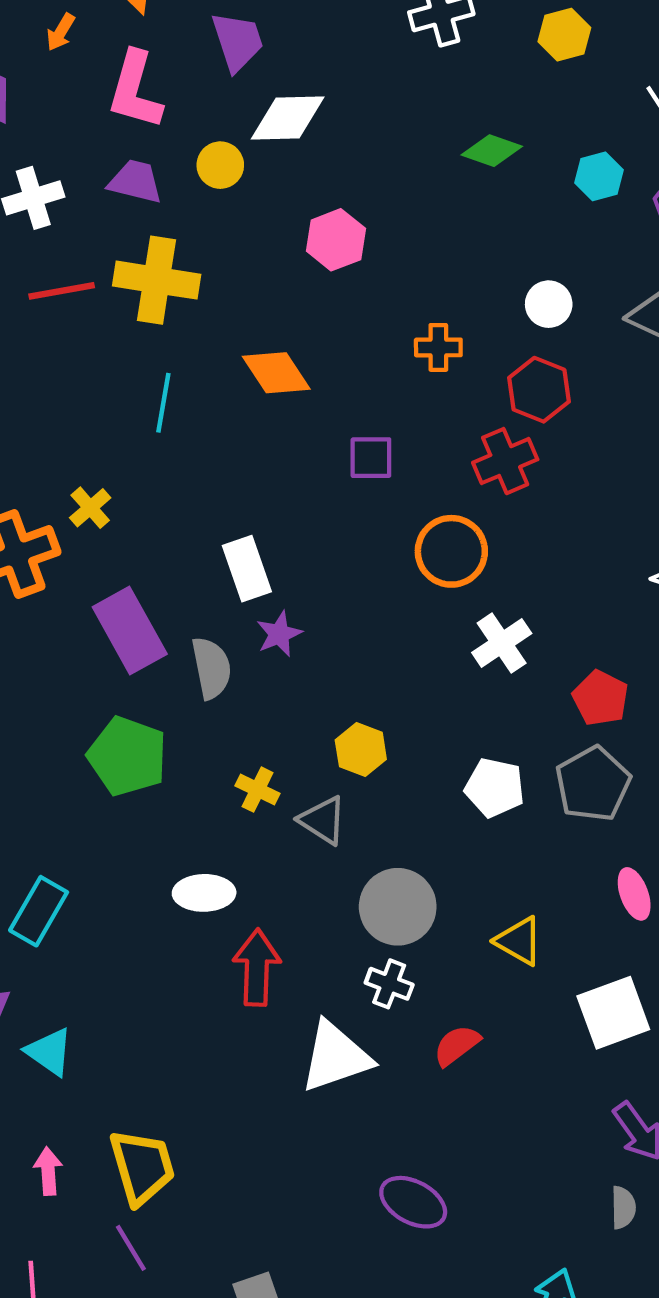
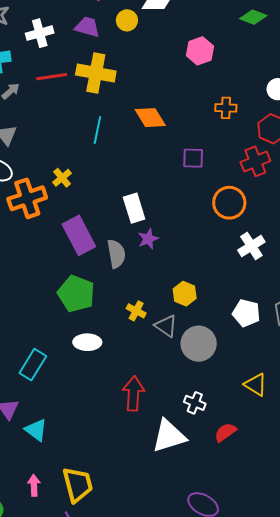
pink hexagon: (336, 240) -> (200, 51), moved
white ellipse: (204, 893) -> (87, 342), moved
gray circle: (398, 907) -> (199, 344), moved

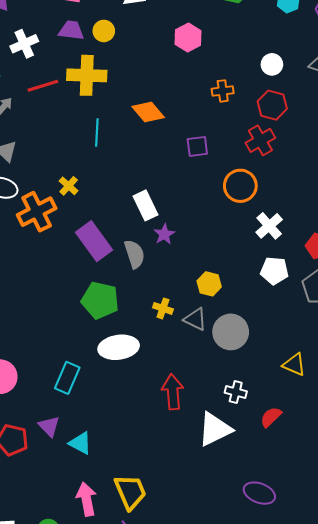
yellow circle: (127, 20) -> (104, 31), moved
white pentagon: (246, 313) -> (274, 271), moved
white ellipse: (87, 342) -> (119, 347), size x1.4
pink arrow: (34, 485) -> (86, 499), size x1.5

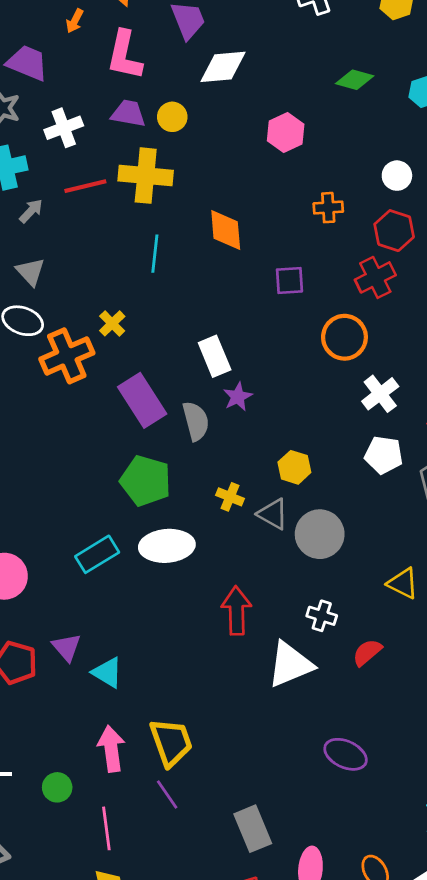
orange diamond: (148, 112) -> (226, 230), turned 32
cyan rectangle: (67, 378) -> (97, 554), moved, turned 32

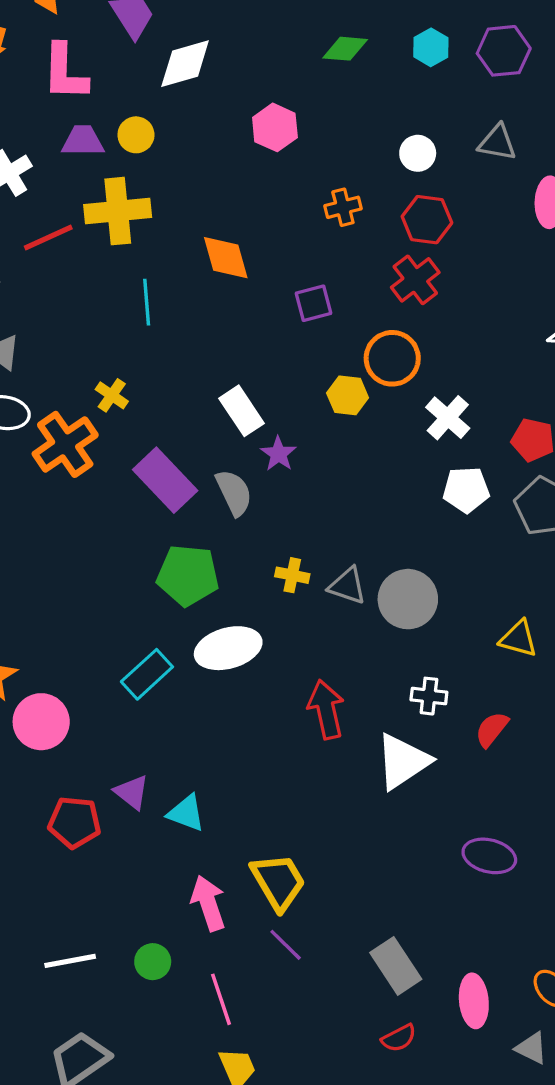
yellow hexagon: (294, 467) -> (348, 395), moved

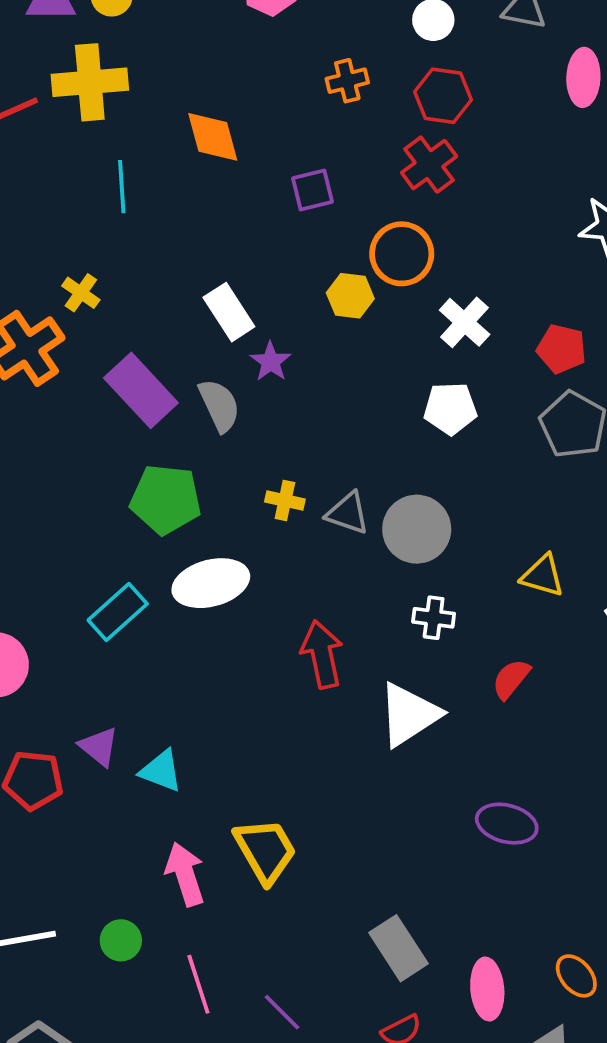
white pentagon: (466, 490) -> (450, 408), moved
white cross: (429, 696) -> (434, 618), moved
purple line: (286, 945) -> (282, 1012), moved

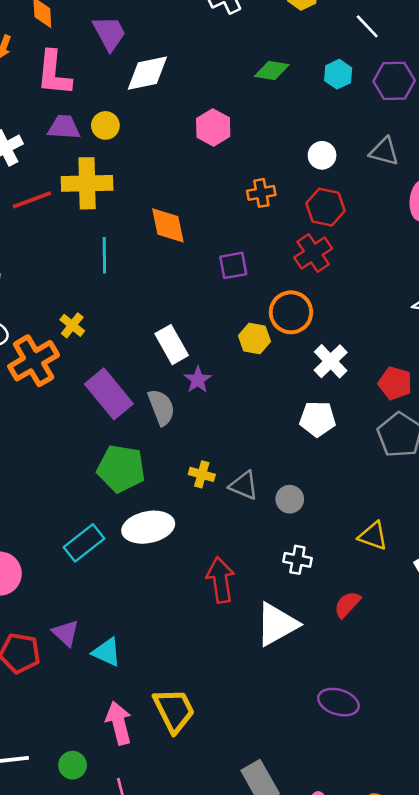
gray circle: (417, 529) -> (290, 499), size x0.6

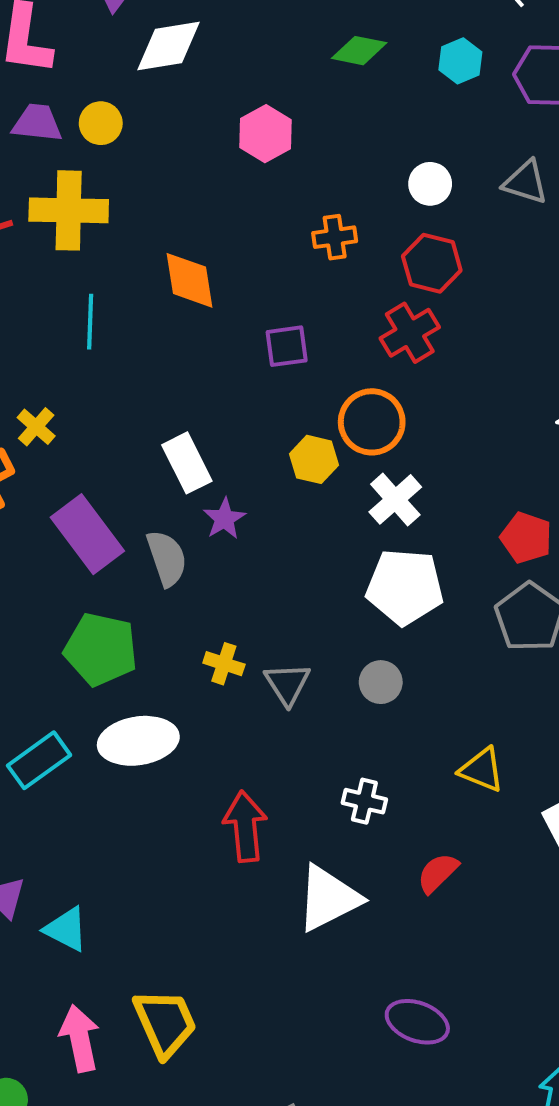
white cross: (331, 361) -> (395, 499), moved
white pentagon: (317, 419) -> (405, 587), size x1.4
gray triangle: (244, 486) -> (287, 684), turned 32
gray circle: (290, 499) -> (381, 682), moved

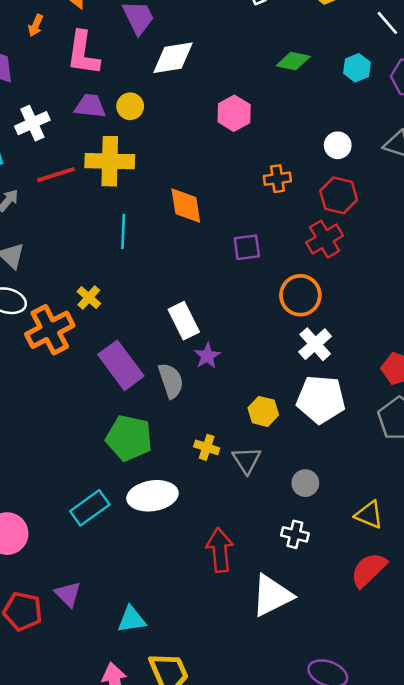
yellow hexagon: (314, 459) -> (263, 411), moved
gray circle: (381, 682) -> (305, 483), moved
red semicircle: (438, 873) -> (369, 570), moved, size x1.4
cyan triangle: (66, 929) -> (132, 620), moved, turned -36

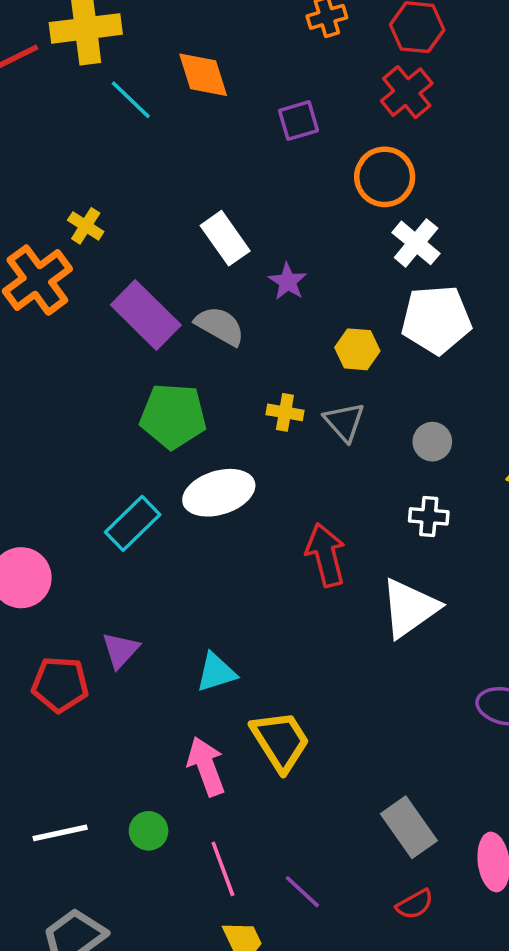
cyan line: (123, 231) -> (131, 100), moved, turned -40
purple star: (207, 356) -> (288, 282), moved
gray semicircle: (171, 381) -> (220, 326), turned -33
purple triangle: (68, 594) -> (120, 650), turned 36

